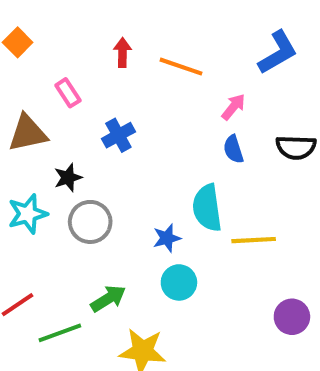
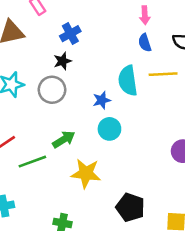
pink arrow: (233, 107) -> (145, 15), turned 138
black star: (68, 178) -> (62, 61), moved
yellow line: (254, 240) -> (163, 74), moved

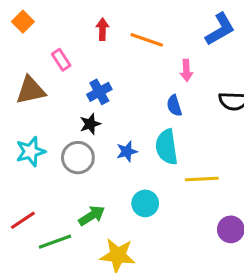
blue semicircle: (145, 43) -> (174, 106), moved
yellow line: (163, 74) -> (202, 179), moved
blue star: (102, 100) -> (127, 151), moved

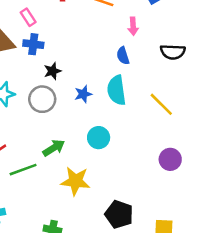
blue cross: (99, 92) -> (33, 44), moved, turned 36
yellow line: (202, 179) -> (161, 104), moved, turned 48

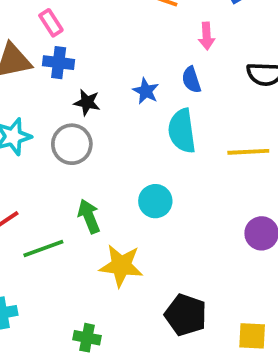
black star: (52, 71) -> (87, 102), turned 30
blue star: (83, 94) -> (146, 91), moved, turned -30
yellow line: (161, 104) -> (248, 152), turned -48
green arrow: (54, 148) -> (89, 216), turned -80

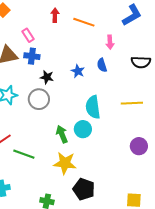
cyan semicircle: (182, 131) -> (93, 107), moved
green arrow: (89, 216) -> (62, 134), moved
green line: (43, 249) -> (24, 154), turned 40
black pentagon: (186, 315) -> (84, 189), moved

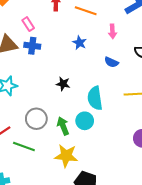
blue semicircle: (102, 65) -> (111, 62), moved, turned -48
blue star: (78, 71) -> (80, 43), moved
black star: (47, 77) -> (63, 84), moved
gray circle: (39, 99) -> (36, 119), moved

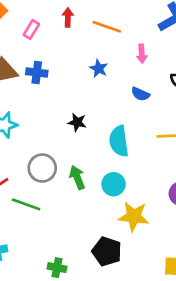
pink rectangle: (28, 24) -> (31, 29), moved, turned 64
cyan circle: (85, 121) -> (114, 184), moved
yellow star: (66, 156) -> (134, 216), moved

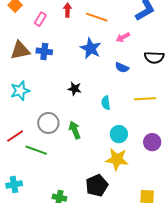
pink arrow: (142, 54) -> (123, 37), turned 64
blue star: (99, 68) -> (91, 48), size x1.5
cyan semicircle: (119, 141) -> (106, 103), size x0.6
cyan circle: (114, 184) -> (119, 134), moved
black pentagon: (107, 251) -> (97, 185), turned 30

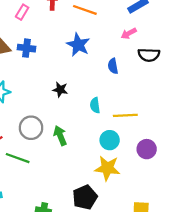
pink arrow: (123, 37) -> (129, 33), moved
blue semicircle: (122, 68) -> (113, 66), turned 56
yellow line: (145, 99) -> (125, 115), moved

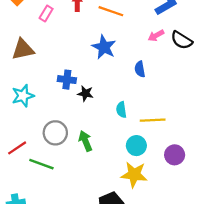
blue cross: (27, 48) -> (67, 80), moved
black semicircle: (149, 55) -> (182, 40), moved, turned 30

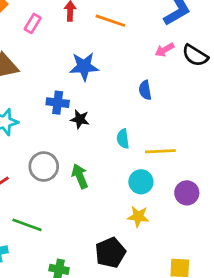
blue star: (104, 47) -> (84, 67), moved, turned -30
green line: (41, 164) -> (27, 225), moved
yellow star: (134, 175) -> (138, 217), size x0.7

